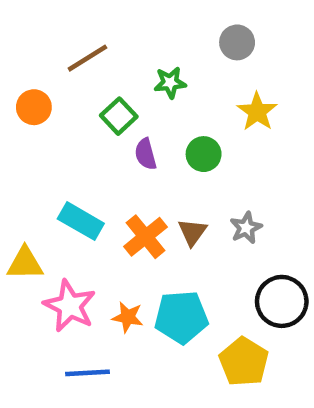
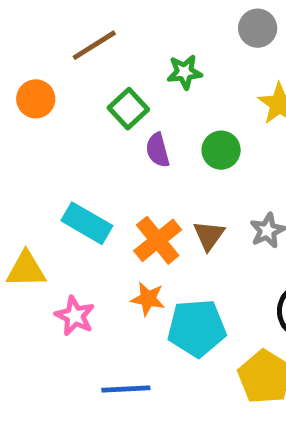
pink star: (70, 306) -> (75, 316), size x0.7
orange star: (128, 317) -> (148, 299), moved
blue line: (87, 373) -> (126, 389), moved

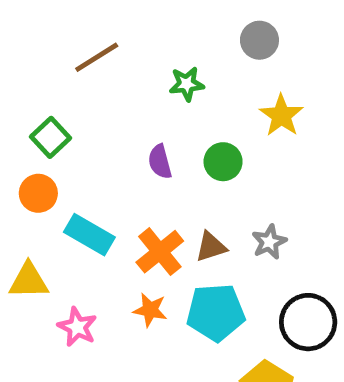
orange circle: (36, 99) -> (38, 193), moved
green square: (128, 109) -> (50, 137), moved
brown triangle: (209, 235) -> (211, 247), turned 36
cyan pentagon: (197, 328) -> (216, 312), moved

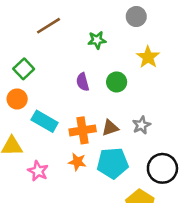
orange cross: (160, 252) -> (83, 130), turned 30

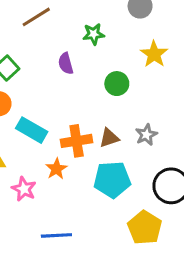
purple semicircle: (83, 82) -> (66, 63), moved
orange star: (77, 162) -> (56, 169), moved, turned 30

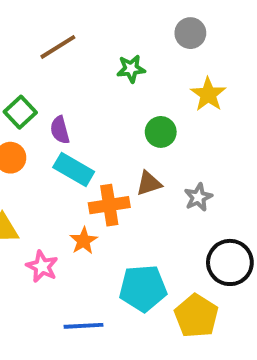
purple semicircle: (66, 63) -> (60, 130), moved
cyan rectangle: (32, 130) -> (74, 170), moved
brown triangle: (109, 138) -> (149, 183), moved
cyan pentagon: (112, 180) -> (143, 288), moved

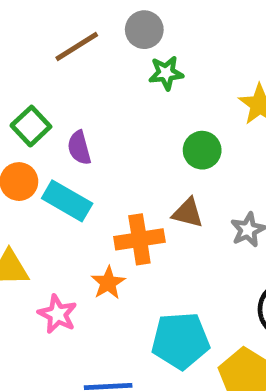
gray circle: (190, 33) -> (144, 30), moved
cyan rectangle: (74, 170) -> (67, 201), moved
brown triangle: (149, 183) -> (188, 213), turned 32

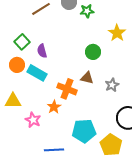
green star: (166, 73) -> (87, 11), moved
orange cross: (139, 239) -> (67, 89), turned 30

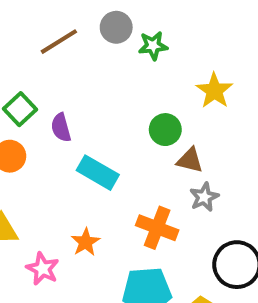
cyan rectangle: (37, 73) -> (98, 173), moved
brown triangle: (87, 78) -> (190, 160), moved
orange cross: (67, 89) -> (157, 228), moved

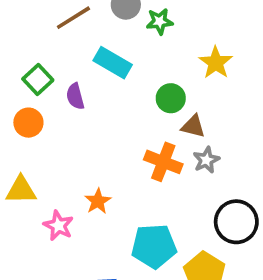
cyan rectangle: (98, 173) -> (113, 63), moved
orange cross: (157, 228) -> (163, 162), moved

